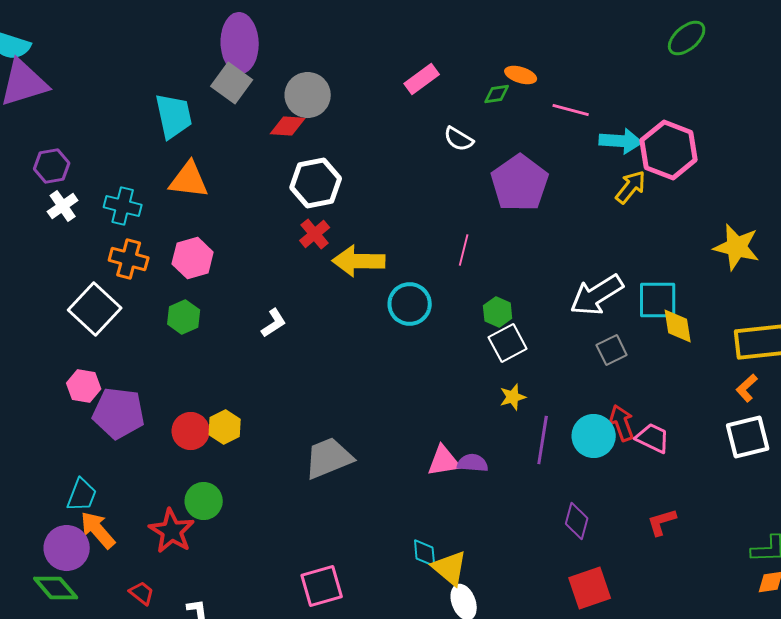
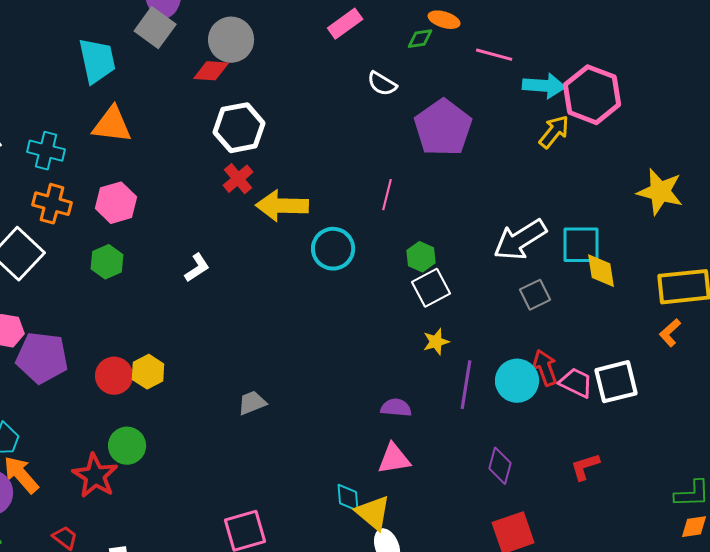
white square: (748, 437) -> (616, 382), moved
gray trapezoid: (329, 458) -> (252, 403), size x0.6
pink triangle: (444, 461) -> (394, 459), moved

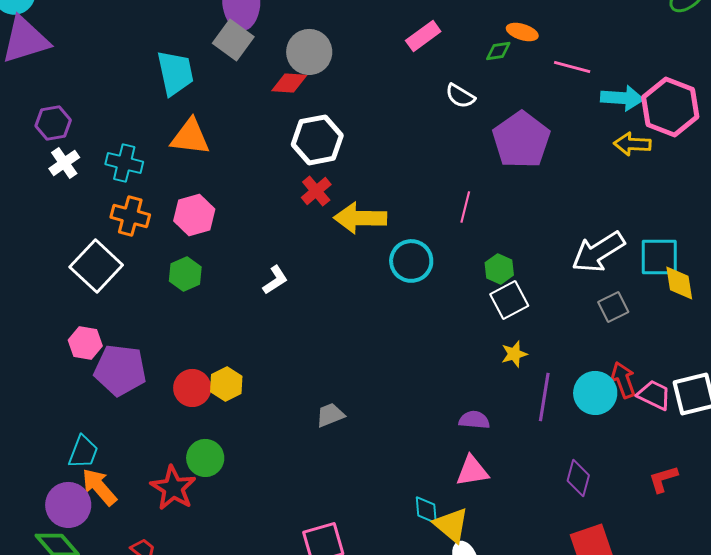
yellow arrow: (554, 132) -> (632, 144), turned -126

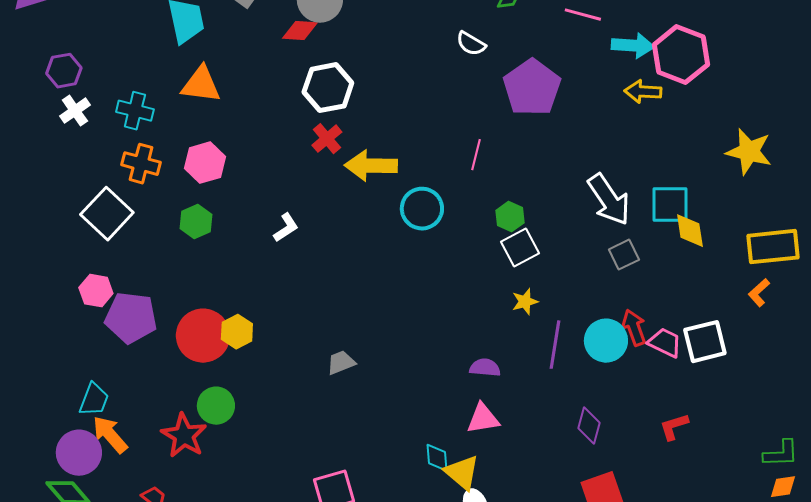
white arrow: (598, 252) -> (609, 200), turned -92
red circle: (192, 388) -> (203, 336), size x1.4

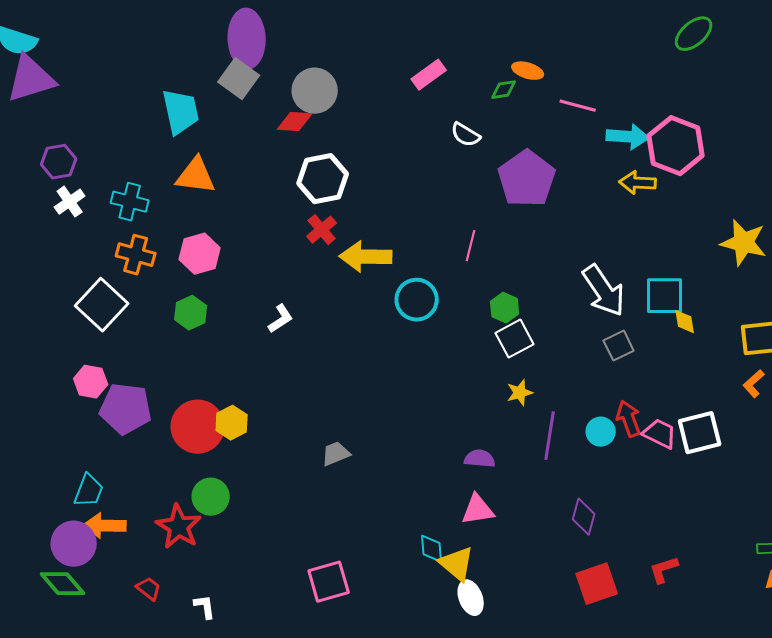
yellow diamond: (690, 231) -> (685, 322), size x0.7
cyan circle: (606, 341) -> (601, 432), size x0.7
red L-shape: (674, 427) -> (664, 570), moved
orange arrow: (110, 435) -> (105, 526), turned -48

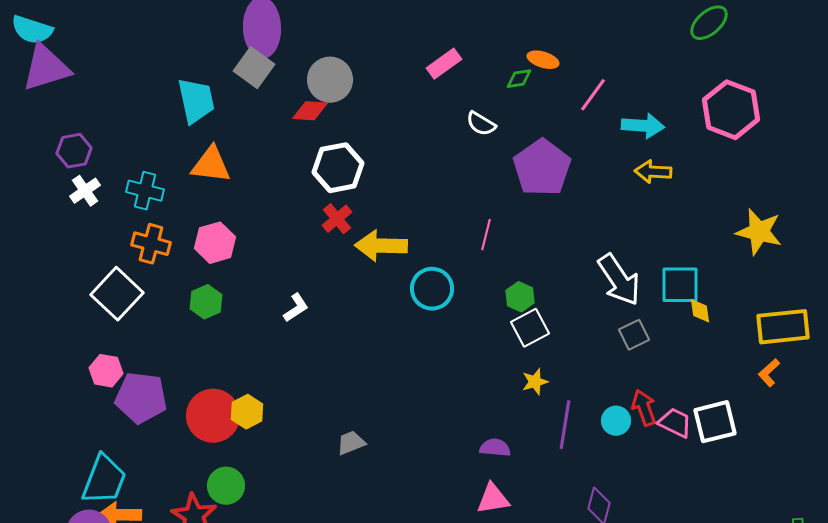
pink line: (578, 106) -> (593, 95), turned -69
pink hexagon: (676, 146) -> (731, 110), moved
cyan trapezoid: (89, 491) -> (104, 480), size x1.5

